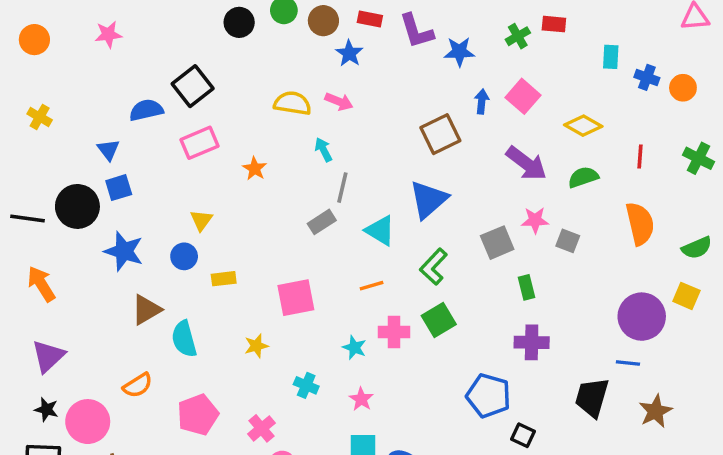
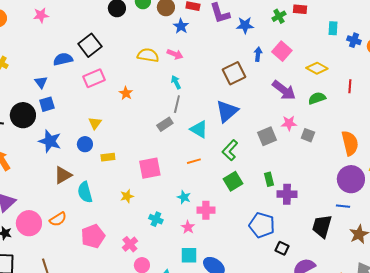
cyan arrow: (323, 150) -> (176, 82), moved
orange semicircle: (640, 224) -> (350, 143), moved
green rectangle: (526, 287) -> (269, 179), moved
pink cross: (394, 332) -> (206, 210), moved
pink circle: (88, 422) -> (29, 223), moved

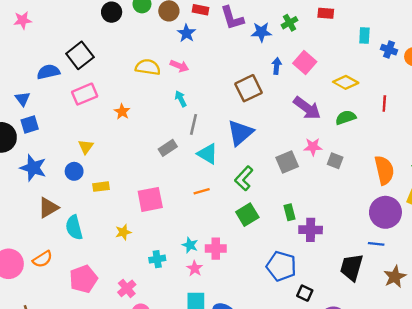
green cross: (279, 16) -> (289, 23), moved
gray line: (177, 104) -> (193, 124), moved
cyan star: (184, 197) -> (190, 245), moved
cyan cross: (156, 219) -> (157, 259), turned -32

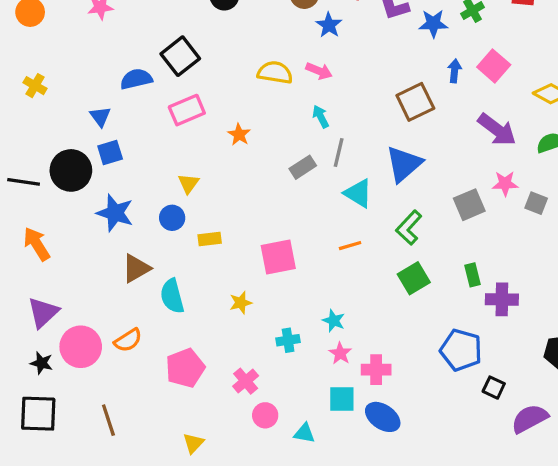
gray rectangle: (168, 148) -> (303, 167), moved
pink cross: (216, 249) -> (376, 370), moved

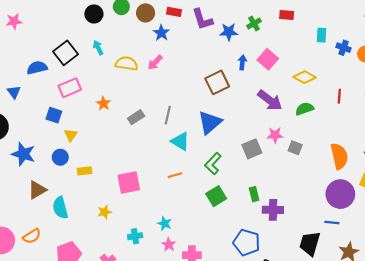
pink arrow: (319, 71) -> (155, 62), turned 112
cyan arrow: (321, 117) -> (98, 48), moved
blue square: (110, 152) -> (54, 115), moved, turned 35
gray rectangle: (303, 167) -> (136, 117), moved

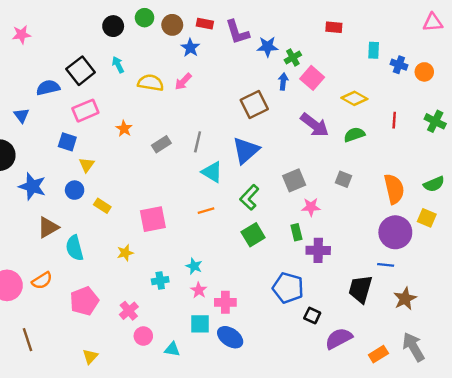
green cross: (254, 23) -> (293, 57), moved
pink star: (275, 135) -> (311, 207), moved
yellow rectangle: (84, 171) -> (102, 206), turned 40

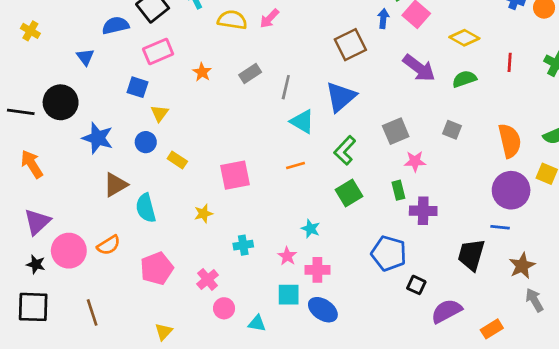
gray rectangle: (161, 144) -> (250, 73), moved
cyan star: (194, 266) -> (311, 229), moved
gray arrow: (413, 347) -> (534, 300), moved, size x0.7

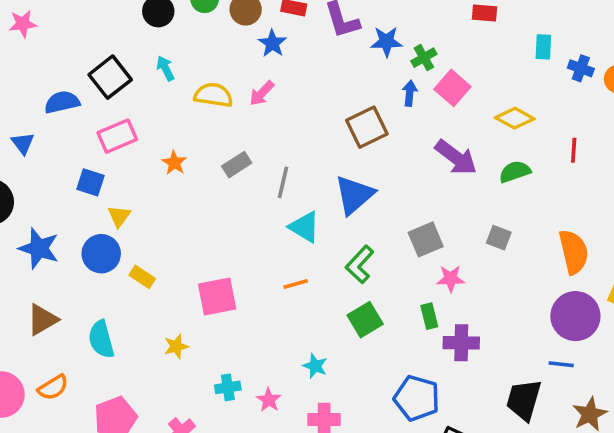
blue circle: (146, 142) -> (101, 254), size x1.4
brown triangle: (116, 185) -> (42, 320), moved
pink star: (287, 256) -> (269, 400), moved

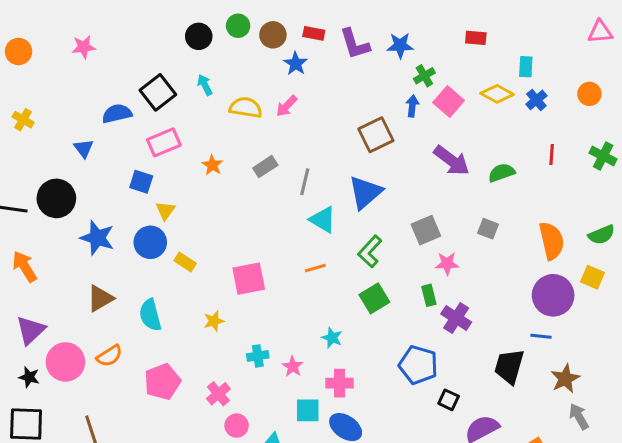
blue star: (386, 42) -> (400, 45), moved
blue cross: (581, 68) -> (536, 100), moved, turned 30
yellow diamond: (515, 118) -> (497, 94), moved
purple cross: (461, 343) -> (456, 318), turned 32

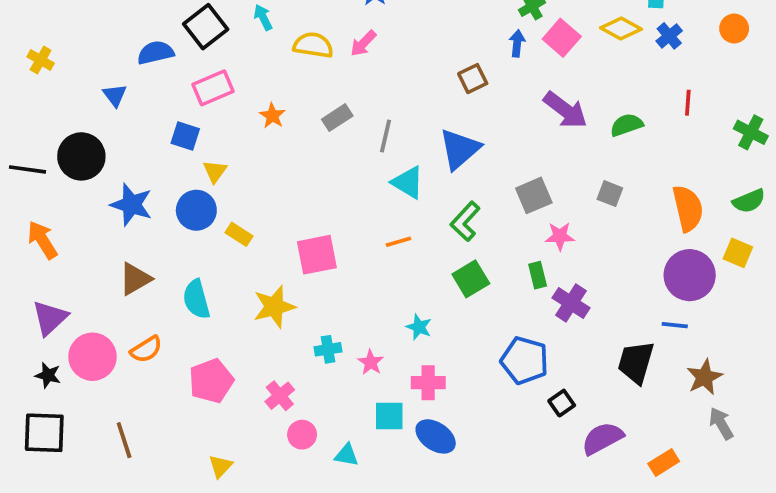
brown square: (376, 135) -> (473, 79), size x0.7
green cross: (603, 156) -> (751, 132), moved
yellow star: (214, 321) -> (274, 307), size x1.6
black square: (449, 400) -> (562, 403), turned 30

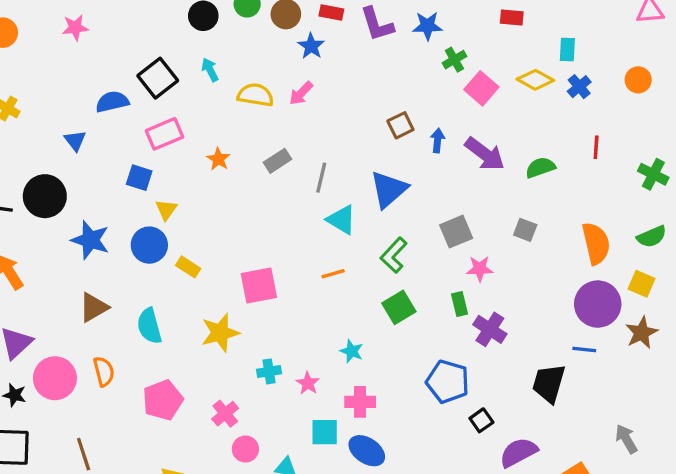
blue arrow: (517, 43) -> (438, 141), moved
orange semicircle: (146, 349) -> (104, 371), turned -72
brown star: (704, 377) -> (642, 333), moved

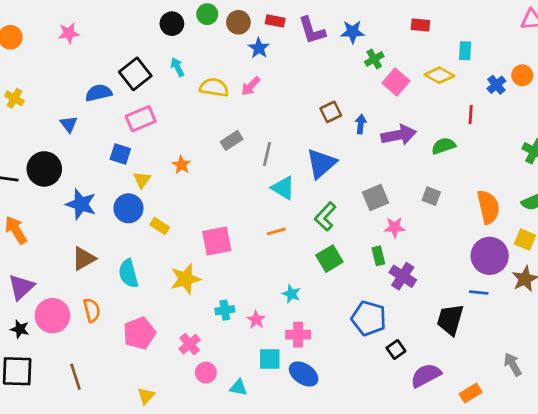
blue cross: (579, 87) -> (496, 85), moved
red line: (596, 147) -> (471, 115), moved
purple arrow: (485, 154) -> (399, 135), turned -48
orange star: (218, 159) -> (181, 165), moved

